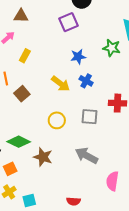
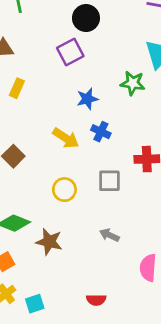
yellow rectangle: (25, 56) -> (17, 88), moved
gray arrow: (86, 156) -> (109, 235), size x0.6

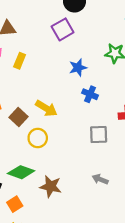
yellow arrow: (66, 138) -> (46, 108), moved
yellow circle: (64, 190) -> (38, 138), moved

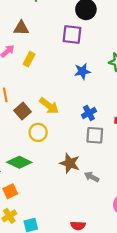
purple square: (63, 29) -> (72, 35), turned 30
blue cross: (90, 94) -> (89, 113), moved, turned 32
brown star: (51, 186) -> (70, 163), moved

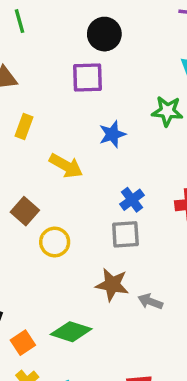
yellow arrow: (49, 106) -> (66, 166), moved
gray square: (95, 135) -> (125, 234), moved
green diamond: (19, 162) -> (71, 332), moved

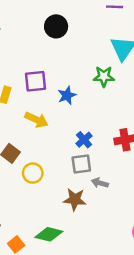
purple square: (87, 77) -> (36, 81), moved
gray arrow: (150, 302) -> (100, 183), moved

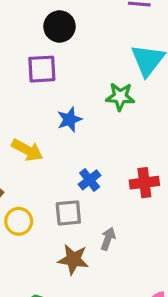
purple square: (36, 81) -> (42, 69), moved
gray square: (81, 164) -> (68, 213), moved
gray arrow: (100, 183) -> (108, 239), turned 91

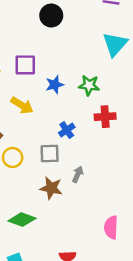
purple square: (42, 69) -> (25, 65), moved
green star: (120, 97) -> (89, 85), moved
red cross: (144, 183) -> (105, 117), moved

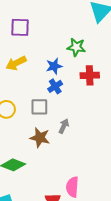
blue star: (55, 85) -> (54, 66), moved
yellow arrow: (22, 105) -> (16, 63), turned 120
pink semicircle: (111, 227) -> (72, 187), moved

